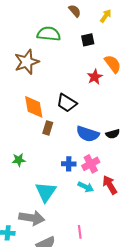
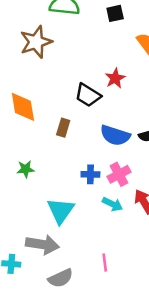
red star: (95, 77) -> (115, 78), moved
orange diamond: (34, 107) -> (23, 107), moved

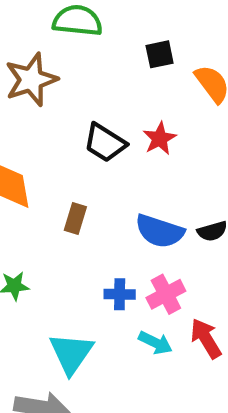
black square: (115, 13) -> (160, 54), moved
black trapezoid: (88, 95) -> (105, 143), moved

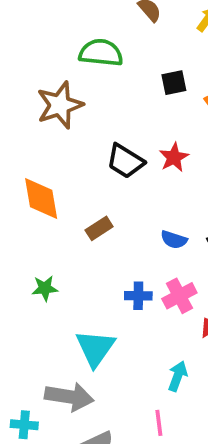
brown rectangle: (75, 219) -> (99, 228), turned 40
blue semicircle: (160, 231) -> (174, 240), size x0.6
cyan arrow: (155, 343) -> (178, 376), moved, turned -96

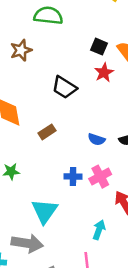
black square: (174, 83) -> (99, 47), moved, turned 35
brown star: (60, 105) -> (21, 50), size x0.7
red star: (174, 157) -> (104, 73), moved

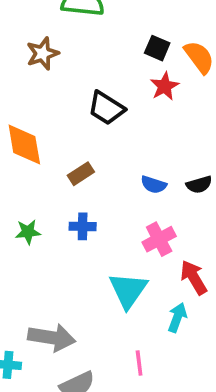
blue cross: (73, 177) -> (83, 226), moved
cyan triangle: (45, 211) -> (128, 290), moved
cyan arrow: (99, 230) -> (177, 317), moved

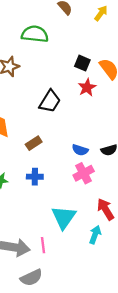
black trapezoid: (106, 108) -> (50, 101), turned -90
pink cross: (159, 239) -> (84, 173), moved
pink line: (139, 363) -> (43, 245), moved

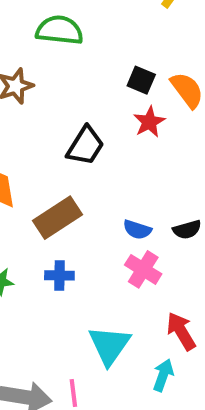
brown rectangle: (34, 143) -> (57, 218), size x1.6
pink cross: (84, 173) -> (143, 269), turned -30

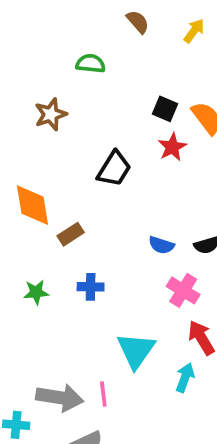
green semicircle: (59, 30) -> (91, 64), size x0.7
brown rectangle: (57, 218) -> (71, 234), moved, size x0.6
pink cross: (143, 269) -> (183, 290), moved

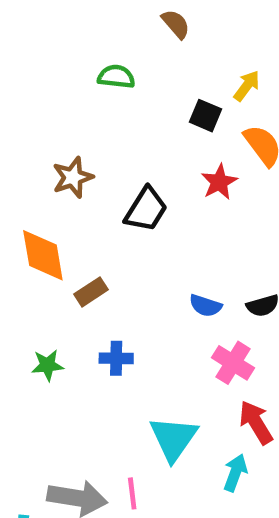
yellow arrow: (194, 31) -> (247, 86), moved
black square: (165, 109) -> (205, 116), moved
brown star: (51, 114) -> (73, 177), moved

